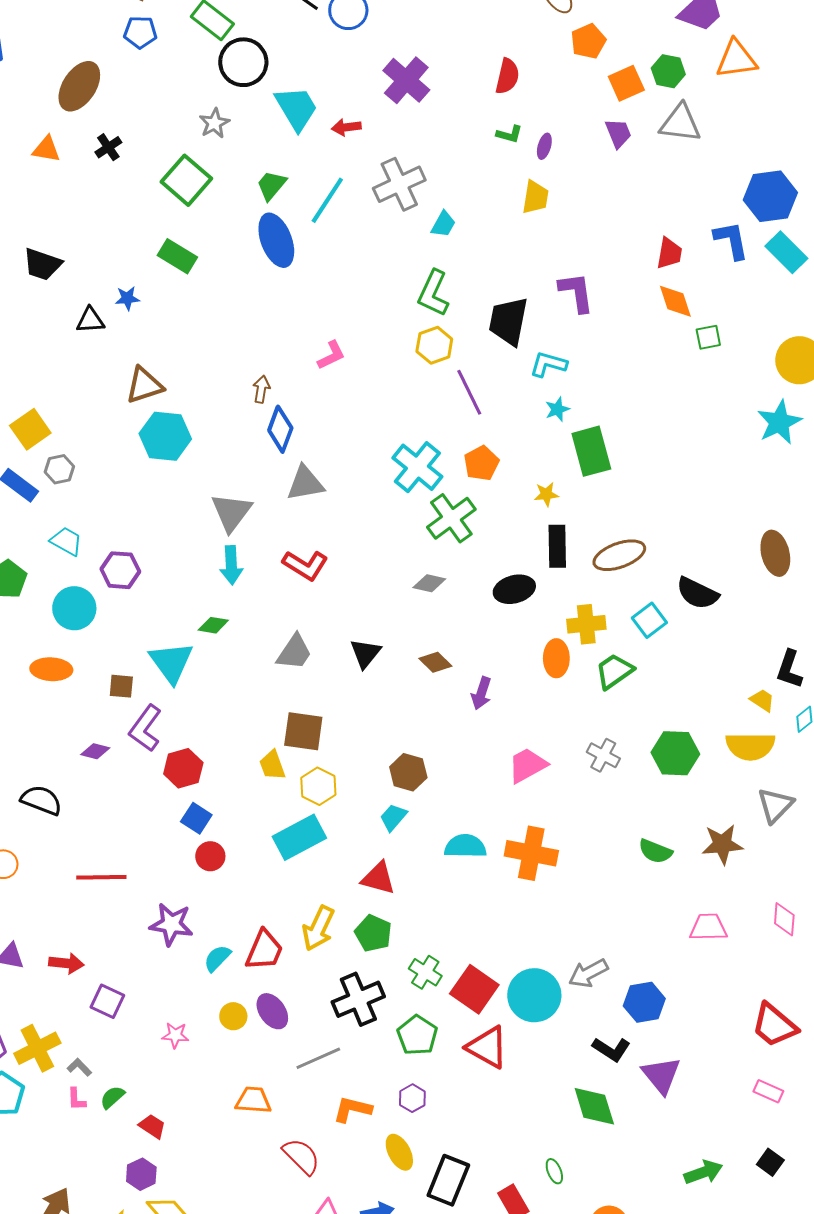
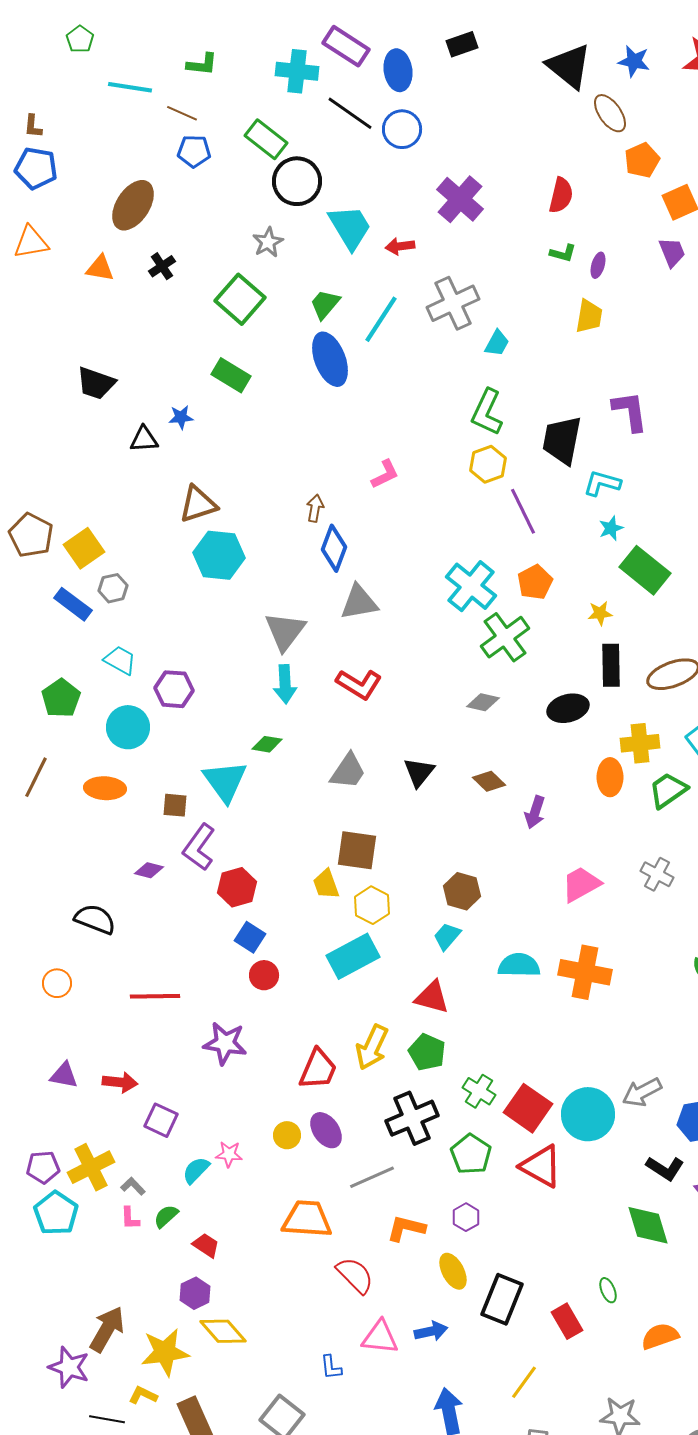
green rectangle: (591, 451) -> (645, 570), turned -36
cyan semicircle: (217, 958) -> (196, 1170), moved
orange trapezoid: (253, 1100) -> (307, 1219), size x1.4

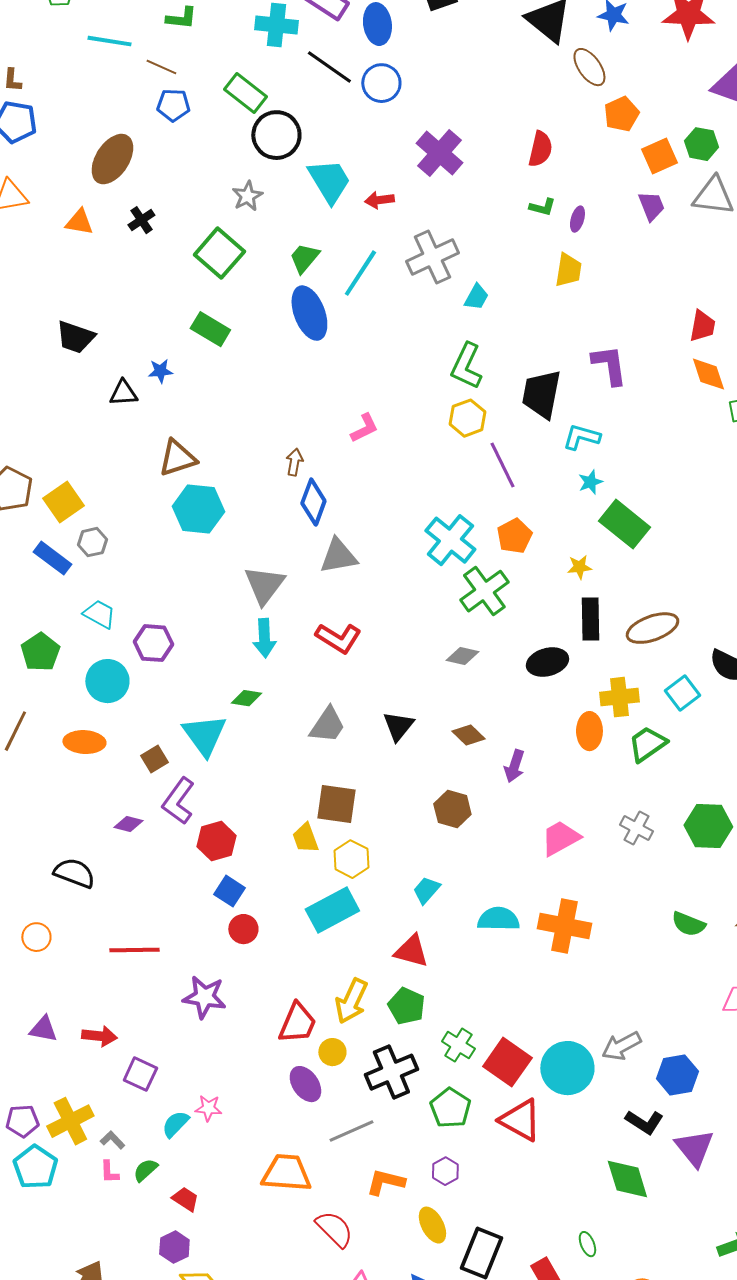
brown square: (175, 805) -> (154, 759), turned -36
brown hexagon: (462, 891) -> (452, 809), moved
yellow circle: (287, 1135) -> (332, 1052), moved

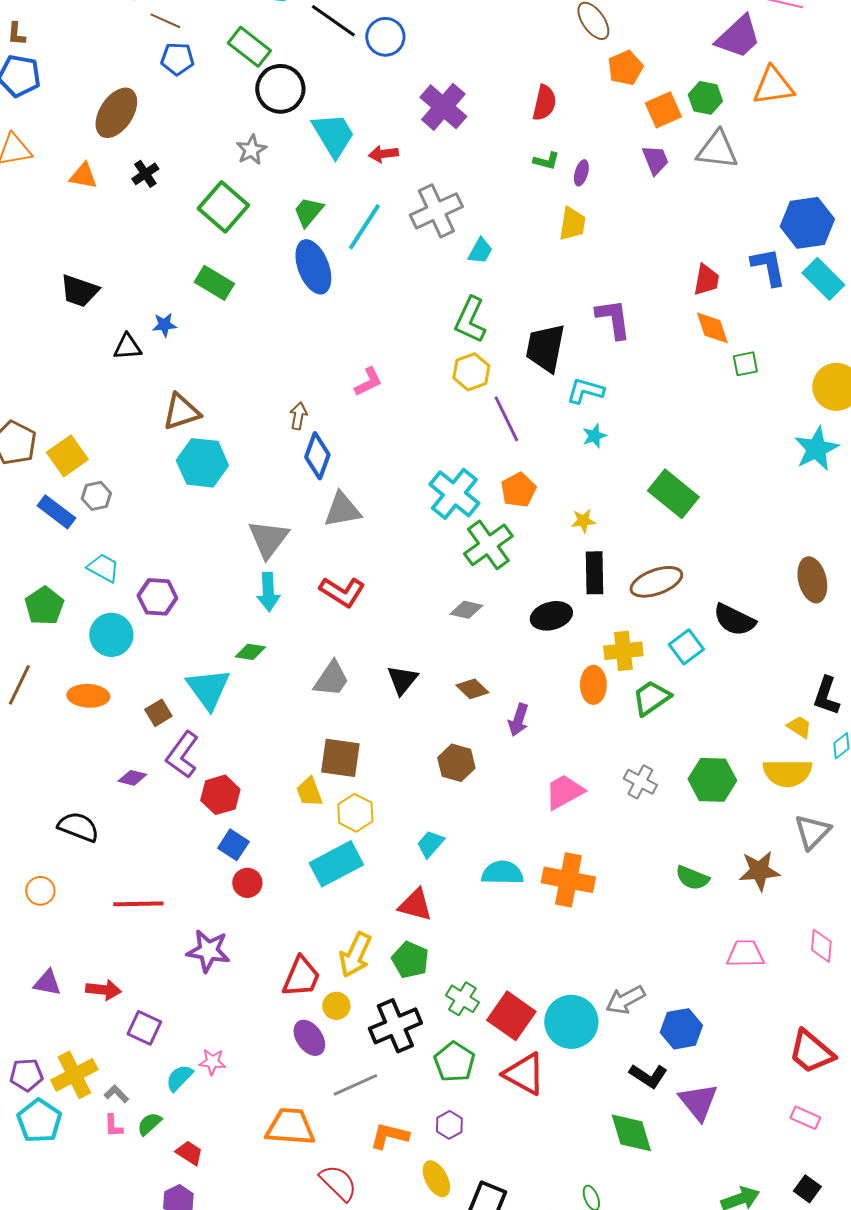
green rectangle: (624, 524) -> (673, 494), moved

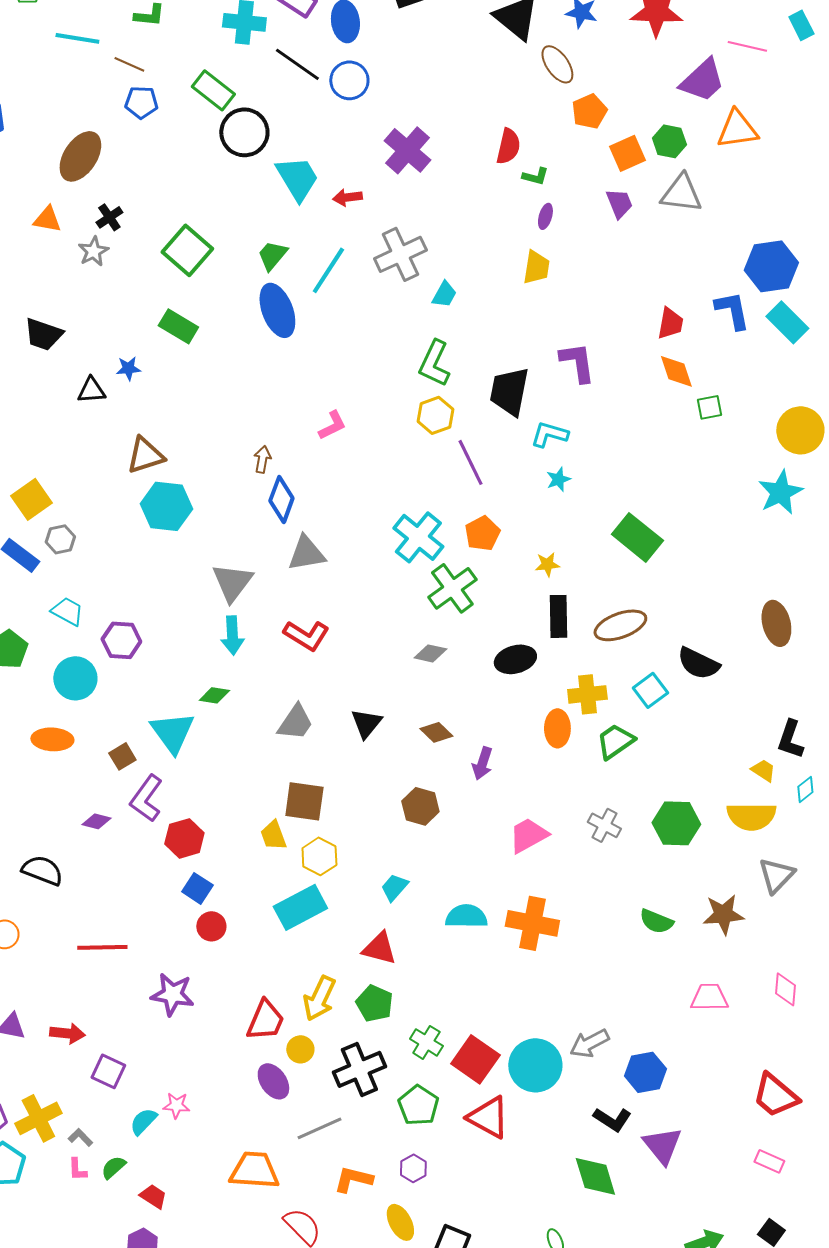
gray star: (251, 150) -> (93, 251), moved
green L-shape: (546, 161) -> (535, 176), moved

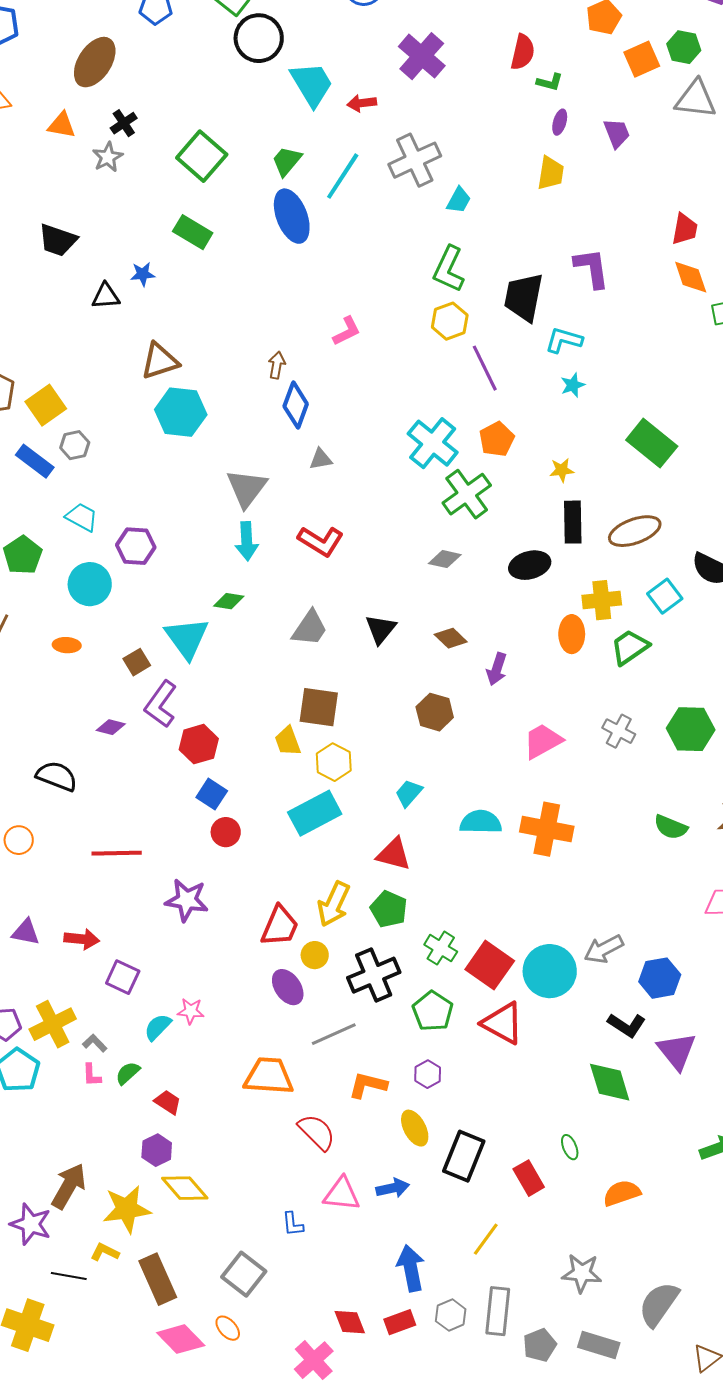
purple trapezoid: (619, 203) -> (617, 133), moved
gray triangle: (306, 553) -> (321, 459), size x0.6
orange ellipse: (52, 739) -> (67, 645), size x0.7

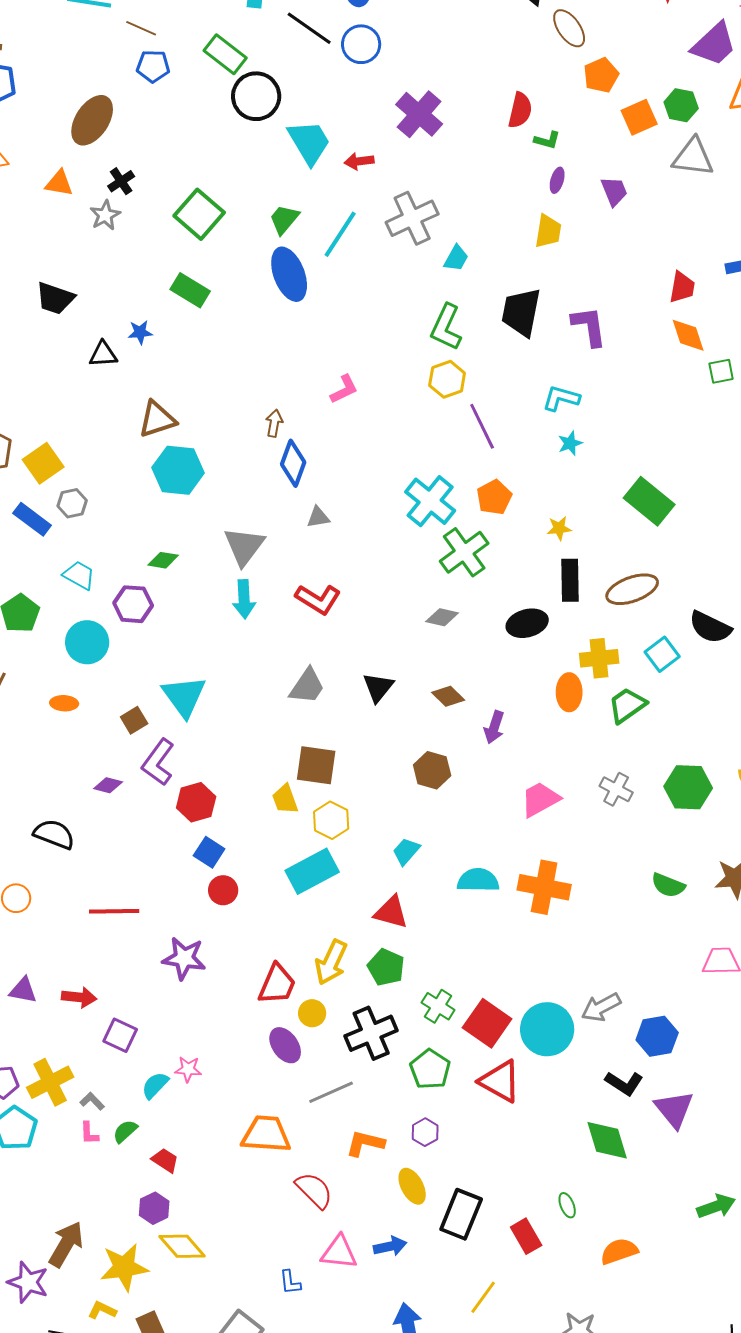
black trapezoid: (524, 297) -> (521, 312), moved
green diamond: (229, 601) -> (163, 560), moved

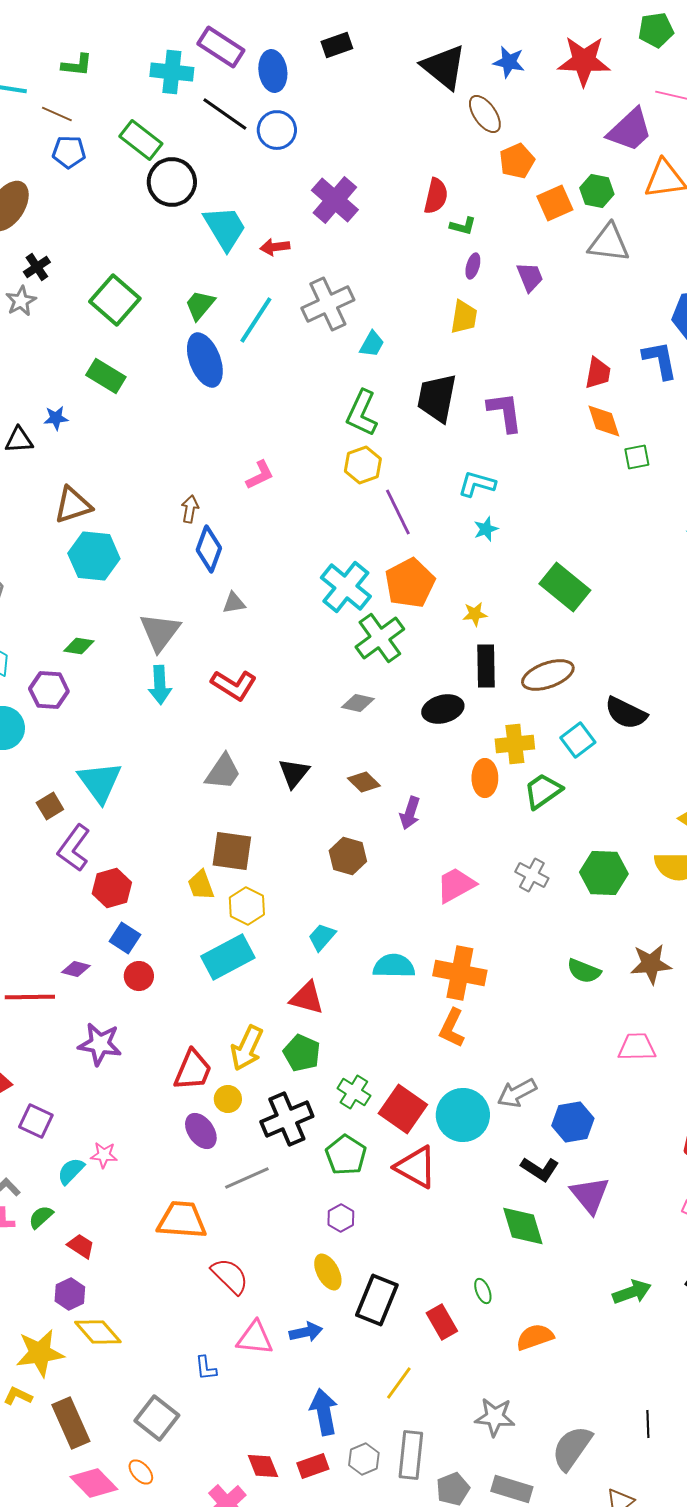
orange pentagon: (494, 497) -> (410, 583), size x1.4
purple diamond: (108, 785) -> (76, 969), moved
orange L-shape: (365, 1143) -> (452, 1028), moved, turned -78

